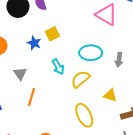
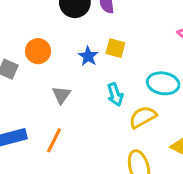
yellow square: (52, 34) -> (115, 48), turned 32
orange line: (32, 97) -> (54, 140), moved

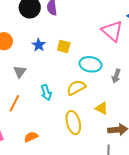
yellow square: (115, 48) -> (64, 46), moved
cyan arrow: (115, 95) -> (46, 92), moved

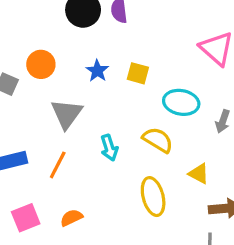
gray triangle: (20, 72) -> (67, 114), size x1.5
yellow semicircle: (76, 88) -> (158, 140), turned 60
orange semicircle: (31, 137) -> (71, 218), moved

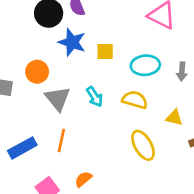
orange circle: (41, 64) -> (37, 72), moved
blue star: (97, 71) -> (72, 42), moved, size x1.5
cyan arrow: (109, 148) -> (95, 97), moved

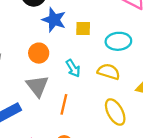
orange circle: (37, 72) -> (39, 53), moved
gray triangle: (58, 98) -> (37, 86), moved
orange line: (61, 141) -> (64, 104), moved

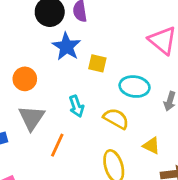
orange circle: (39, 53) -> (25, 79), moved

